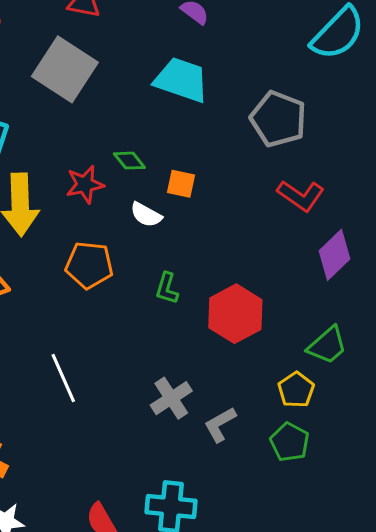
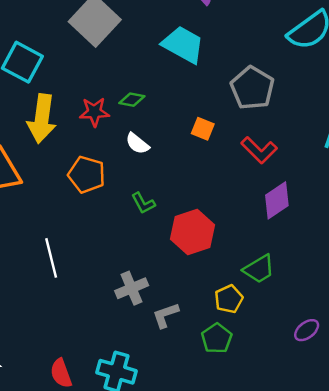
green diamond: (129, 161) -> (132, 100), turned -50
orange square: (181, 184) -> (203, 129), moved
green L-shape: (167, 288) -> (143, 203), turned -55

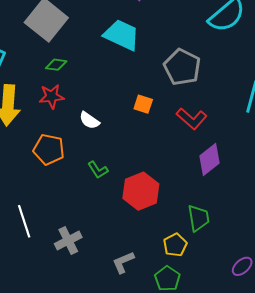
green diamond: (132, 100) -> (56, 65), moved
green trapezoid: (259, 269) -> (199, 218), turned -64
gray cross: (132, 288) -> (68, 240), moved

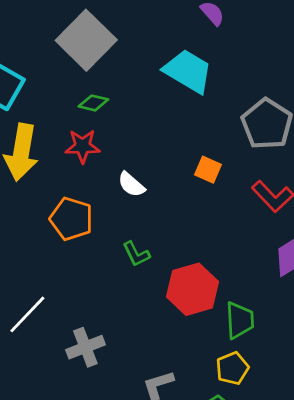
green trapezoid: (199, 218) -> (240, 320), moved
white line: (24, 221) -> (27, 314), turned 56

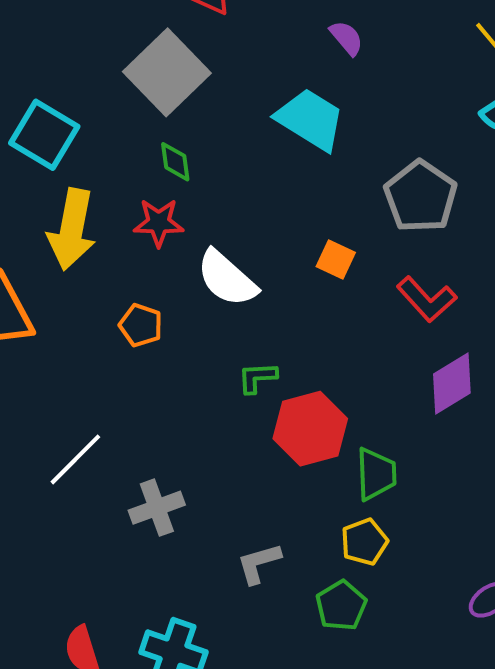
green diamond: (93, 103) -> (175, 162), turned 68
white semicircle: (131, 185) -> (227, 278), size x1.6
orange pentagon: (71, 219) -> (141, 325), size x0.7
green L-shape: (136, 254) -> (257, 377), moved, turned 112

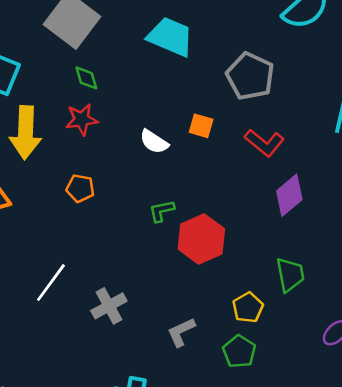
white semicircle: (227, 278) -> (154, 142), moved, size x0.7
green trapezoid: (376, 474) -> (290, 275), moved

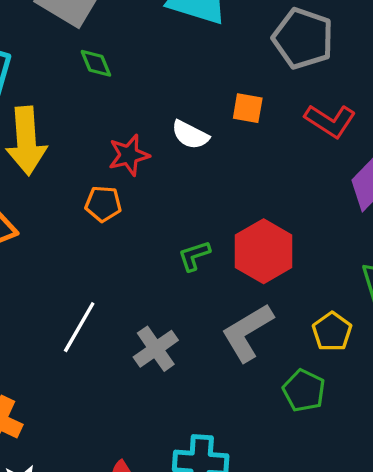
red star: (82, 119) -> (129, 155), moved
green L-shape: (162, 211) -> (194, 256), moved
gray L-shape: (181, 332) -> (247, 332), moved, size x1.5
green pentagon: (239, 351) -> (304, 391), moved

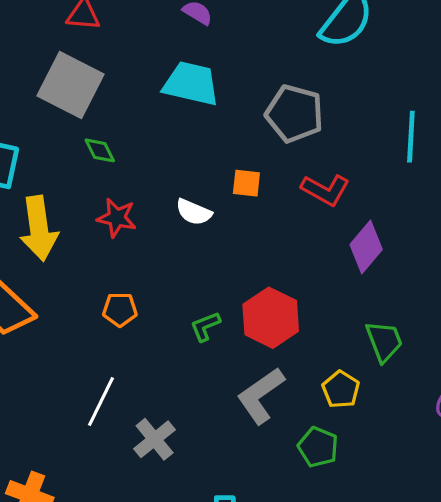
red star: (129, 155) -> (117, 218), moved, turned 30
orange pentagon: (103, 204) -> (120, 309), moved
gray cross: (156, 349) -> (155, 439), moved

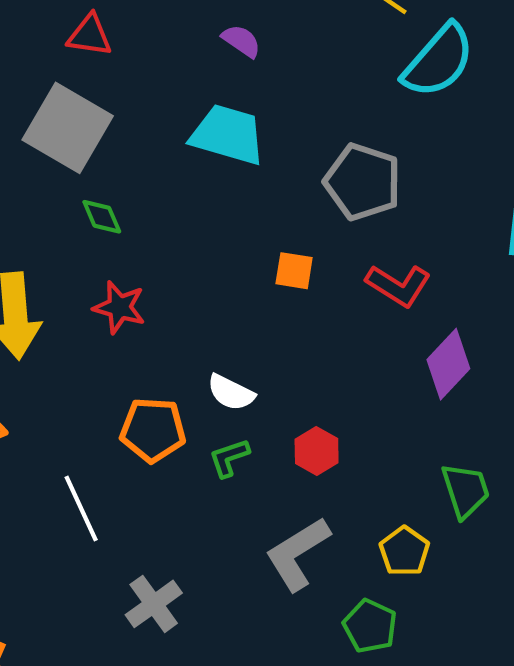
white semicircle: (194, 212) -> (231, 393), moved
orange pentagon: (120, 309) -> (153, 430), moved, size x1.4
red hexagon: (271, 318) -> (317, 451), size x0.6
white line: (101, 402) -> (81, 508), moved, turned -54

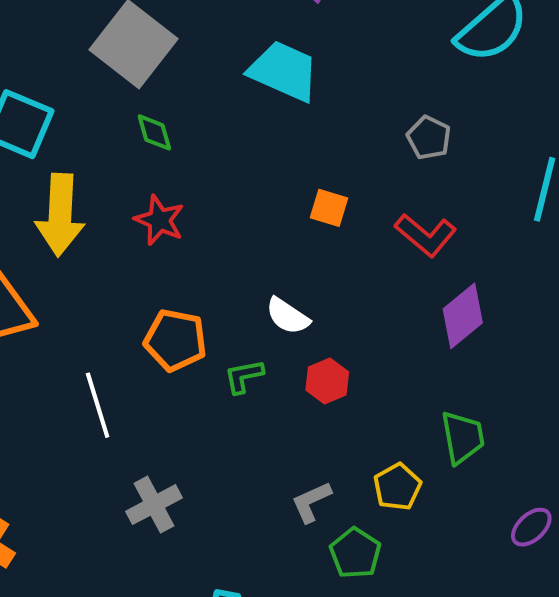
gray pentagon: (363, 182) -> (429, 138), moved, size x0.6
white semicircle: (231, 393) -> (288, 316), moved
gray L-shape: (298, 554) -> (311, 502), moved, size x0.6

